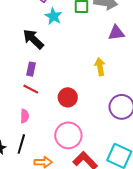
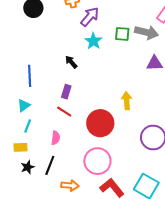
black arrow: (33, 39) -> (71, 62), size x0.6
yellow arrow: (100, 67) -> (127, 101), moved
red circle: (68, 97) -> (100, 123), size x1.4

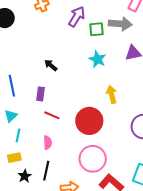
purple arrow: (90, 17) -> (77, 17), moved
cyan star: (93, 41) -> (97, 59), moved
purple rectangle: (66, 92) -> (40, 94), moved

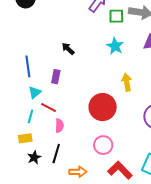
red line: (52, 115) -> (49, 108), moved
cyan triangle: (11, 116) -> (35, 92), moved
pink circle: (93, 159) -> (103, 145), size x0.7

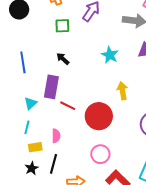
green square: (116, 16) -> (62, 26), moved
blue line: (28, 66) -> (23, 62), moved
purple rectangle: (56, 77) -> (51, 87), size x1.6
red line: (49, 108) -> (68, 106), moved
yellow rectangle: (25, 138) -> (35, 147), moved

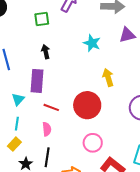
black arrow: (63, 59) -> (46, 52), turned 40
red line: (68, 106) -> (51, 107), moved
yellow rectangle: (35, 147) -> (14, 144), moved, turned -32

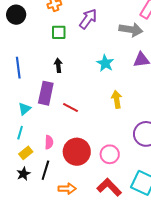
red circle: (87, 105) -> (77, 152), moved
red line: (51, 107) -> (71, 108), moved
pink circle: (93, 143) -> (110, 154), moved
yellow rectangle: (14, 144) -> (26, 153), moved

